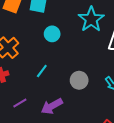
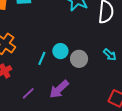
cyan circle: (52, 34) -> (60, 51), moved

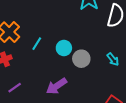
cyan line: (42, 58) -> (37, 44), moved
purple line: (28, 93) -> (15, 88), moved

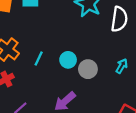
cyan arrow: (113, 59) -> (122, 66), turned -104

